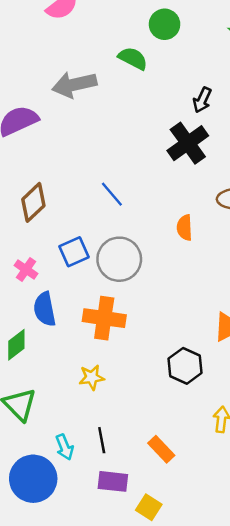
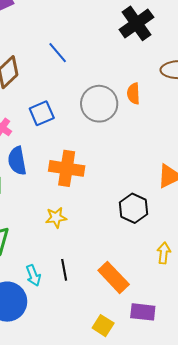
blue line: (112, 194) -> (58, 53), moved
gray circle: (119, 259) -> (99, 104), moved
orange rectangle: (161, 449) -> (114, 277), size x1.4
purple rectangle: (113, 481) -> (143, 312), moved

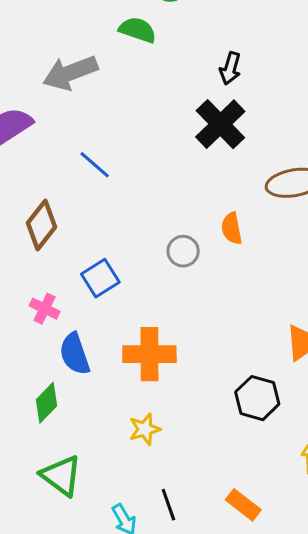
blue line: (58, 53) -> (95, 165), moved
gray circle: (99, 104) -> (183, 251), size x0.6
orange rectangle: (114, 277) -> (243, 505), size x0.7

